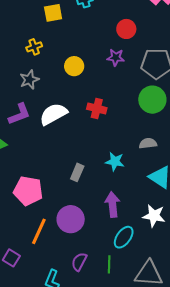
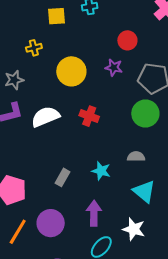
yellow circle: (74, 66) -> (71, 71), size x1.5
gray star: (29, 80) -> (14, 80), moved

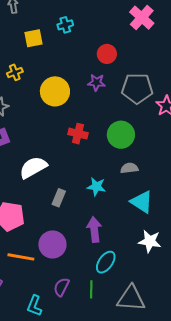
green circle: (145, 113) -> (121, 135), moved
white semicircle: (45, 117) -> (33, 167), moved
white star: (134, 229) -> (150, 241), moved
orange line: (18, 232) -> (21, 257), turned 76

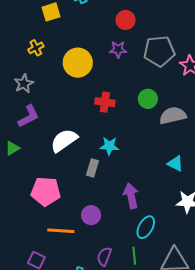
green circle: (121, 135) -> (148, 99), size x0.7
gray semicircle: (129, 168) -> (173, 116), moved, size x1.5
cyan star: (96, 187) -> (109, 146), moved
cyan triangle: (142, 202) -> (175, 163), size x0.7
purple circle: (52, 244) -> (91, 215), size x0.7

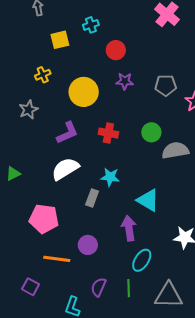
red circle: (126, 20) -> (116, 50), moved
gray pentagon: (159, 51) -> (166, 85), size x0.7
purple L-shape: (29, 116) -> (67, 133), moved
cyan triangle: (175, 163) -> (148, 200), moved, size x1.4

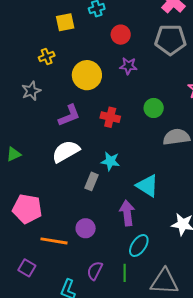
gray pentagon: (166, 85) -> (170, 40), moved, size x1.4
green circle: (151, 132) -> (154, 108), moved
pink pentagon: (44, 219) -> (27, 209), moved

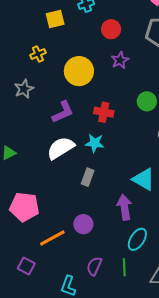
purple star: (128, 66) -> (120, 60), turned -30
cyan star: (110, 161) -> (95, 143), moved
orange line: (54, 241) -> (52, 238), turned -36

